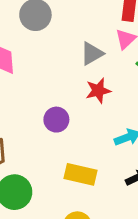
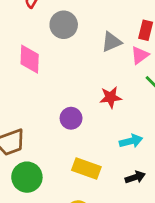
gray triangle: (92, 54) -> (111, 42), moved

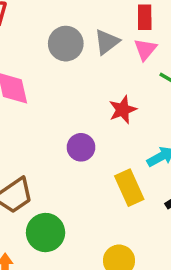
gray circle: (64, 25) -> (66, 44), moved
yellow rectangle: (86, 169) -> (129, 188), moved, turned 60

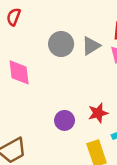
red star: (123, 110) -> (98, 113), moved

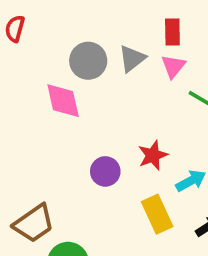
pink diamond: (19, 72) -> (63, 101), moved

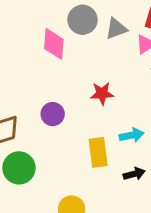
red star: (153, 155) -> (102, 93), moved
purple circle: (105, 171) -> (53, 114), moved

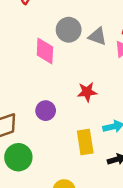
gray triangle: (116, 29) -> (97, 36), turned 42

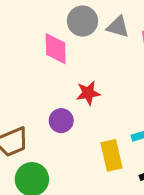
red star: (87, 92) -> (88, 93), moved

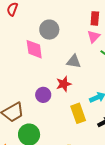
gray triangle: (118, 27) -> (74, 61), moved
red star: (88, 93) -> (64, 84), moved

